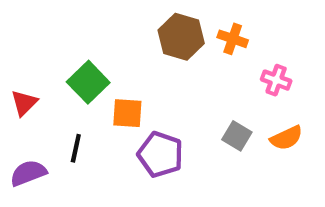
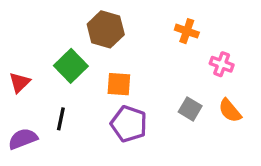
brown hexagon: (181, 37) -> (106, 29), moved
orange square: (127, 113) -> (119, 84), moved
orange semicircle: (286, 138) -> (230, 111), turned 75

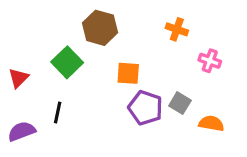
orange square: (119, 84) -> (128, 73), moved
orange semicircle: (230, 111) -> (211, 123), moved, turned 140
purple pentagon: (129, 124) -> (145, 108), moved

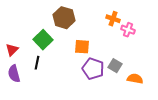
pink cross: (210, 61) -> (128, 30), moved
black line: (58, 112) -> (37, 63), moved
purple semicircle: (22, 131) -> (14, 74), moved, turned -84

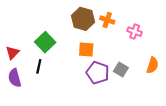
brown hexagon: (64, 18) -> (83, 19), moved
orange cross: (113, 19) -> (107, 20), moved
orange semicircle: (135, 79) -> (152, 65), moved, turned 98

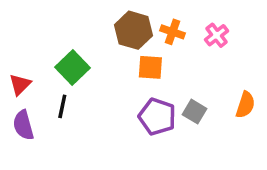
pink cross: (135, 32) -> (217, 35), moved, turned 32
orange square: (86, 49) -> (150, 67), moved

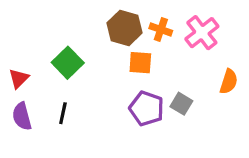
pink cross: (217, 35) -> (202, 33), size x1.5
orange semicircle: (245, 105) -> (229, 82), moved
black line: (62, 106) -> (63, 113), moved

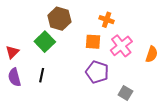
brown hexagon: (124, 28) -> (59, 19), moved
pink cross: (202, 33) -> (121, 46), moved
gray square: (181, 104) -> (125, 93), moved

